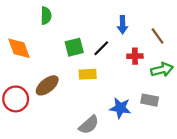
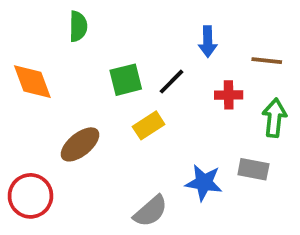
brown line: (157, 36) -> (267, 61), turned -48
green arrow: (162, 70) -> (274, 118), turned -70
yellow rectangle: (88, 74) -> (149, 125), turned -30
red circle: (16, 99) -> (30, 196), moved

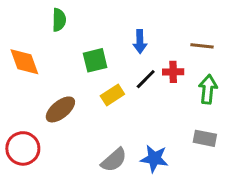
blue arrow: (208, 42) -> (140, 42), moved
black line: (171, 82) -> (146, 79), moved
gray rectangle: (253, 169) -> (205, 138), moved
blue star: (204, 183) -> (154, 159), moved

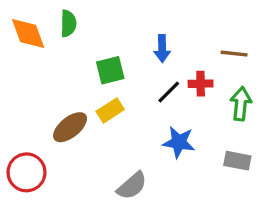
orange diamond: (24, 62) -> (28, 33), moved
yellow rectangle: (112, 95) -> (110, 110), moved
blue star: (154, 159) -> (179, 142), moved

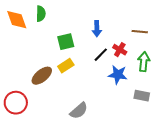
red cross: (201, 84) -> (120, 50), turned 32
blue star: (179, 142) -> (118, 75), moved

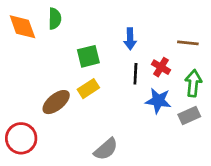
black line: (101, 55) -> (135, 74), turned -42
gray rectangle: (142, 96) -> (189, 115), moved, turned -35

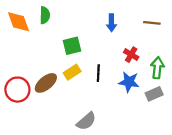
blue arrow: (130, 39) -> (111, 23), moved
brown line: (188, 43) -> (152, 23), moved
black line: (135, 74) -> (98, 73), moved
red circle: (21, 138) -> (17, 90), moved

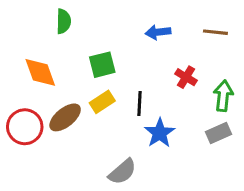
orange diamond: (19, 22) -> (40, 72), moved
blue arrow: (111, 23) -> (158, 32), turned 84
blue star: (129, 82) -> (160, 133), moved, turned 30

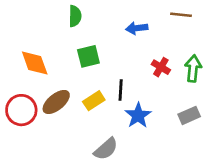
green semicircle: (63, 21) -> (75, 16), moved
brown line: (215, 32) -> (181, 15), moved
green arrow: (223, 96) -> (193, 68), moved
yellow rectangle: (102, 102) -> (94, 101), moved

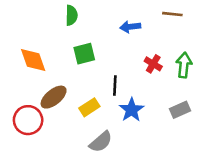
yellow rectangle: (94, 101) -> (89, 107), moved
red circle: (21, 110) -> (28, 120), moved

